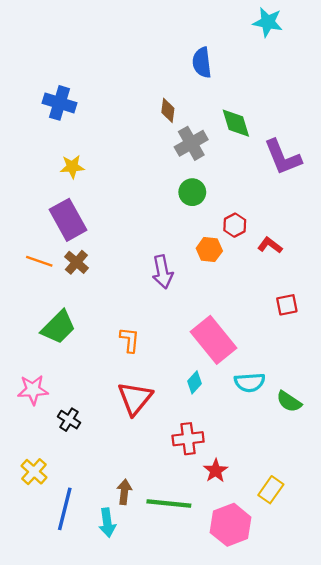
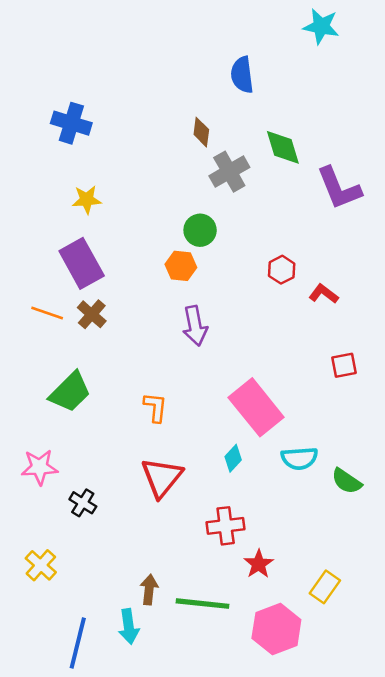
green circle: (192, 192) -> (200, 230), moved
orange hexagon: (209, 250) -> (181, 266), moved
blue line: (65, 509) -> (78, 643), moved

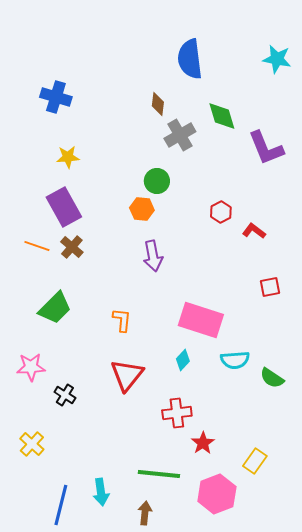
cyan star: (321, 26) -> (277, 59), moved
blue semicircle: (242, 75) -> (190, 59), size x1.4
pink rectangle: (256, 407) -> (201, 320), turned -33
brown arrow: (149, 589) -> (145, 513), moved

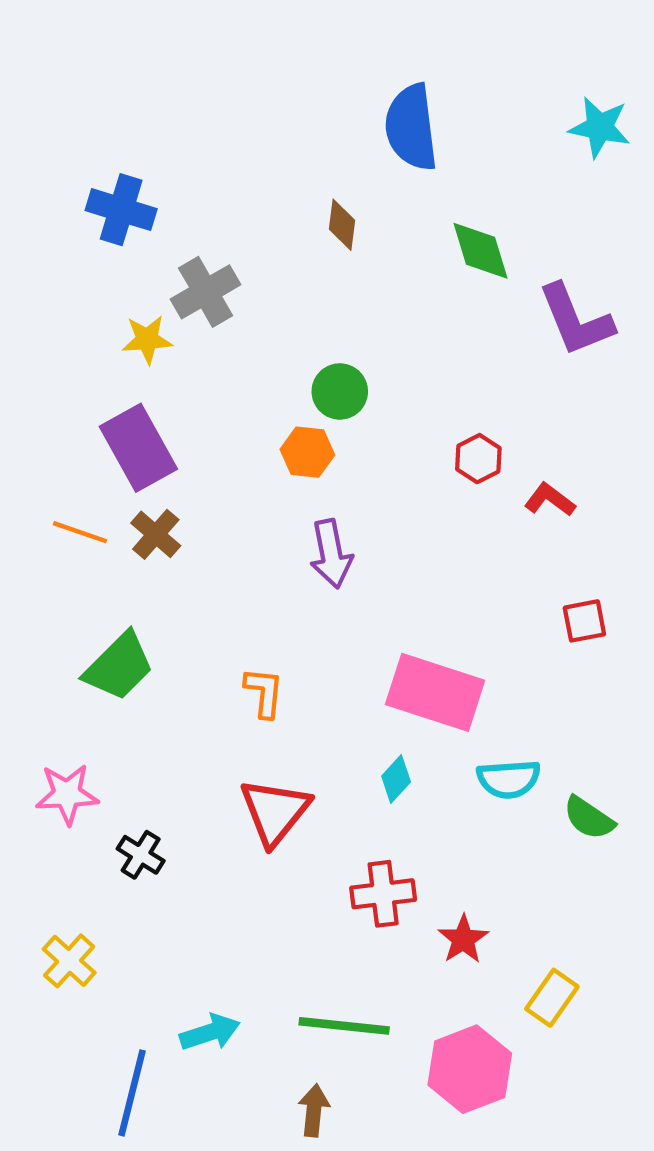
gray cross: (180, 135) -> (206, 292), moved
red star: (203, 443) -> (463, 939), moved
cyan arrow: (101, 492) -> (210, 1032), moved, turned -100

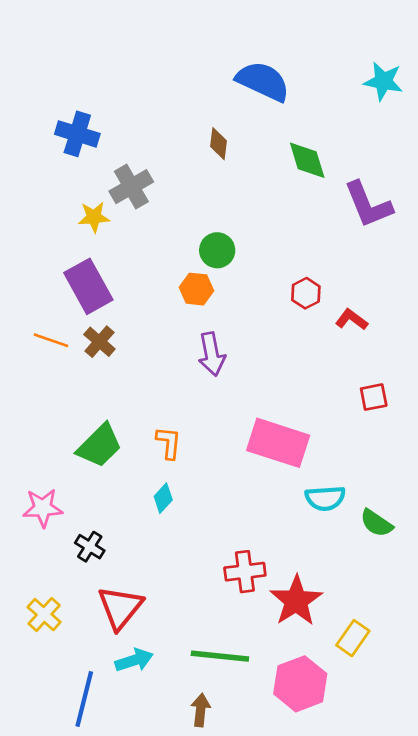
blue semicircle: (411, 127) -> (263, 81), turned 122
green trapezoid: (119, 666) -> (99, 446), moved
cyan diamond: (396, 779) -> (163, 498), moved
red triangle: (275, 811) -> (120, 608), moved
red star: (463, 939) -> (296, 601), size x1.6

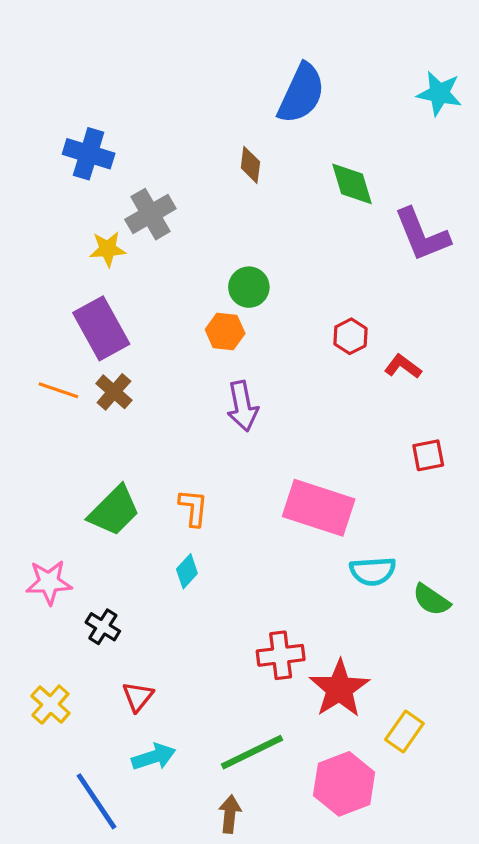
blue semicircle: (263, 81) -> (301, 93), turned 90
red triangle: (120, 608) -> (138, 697), size x0.6
green line: (220, 656) -> (252, 752), turned -32
blue line: (84, 699) -> (97, 801), turned -48

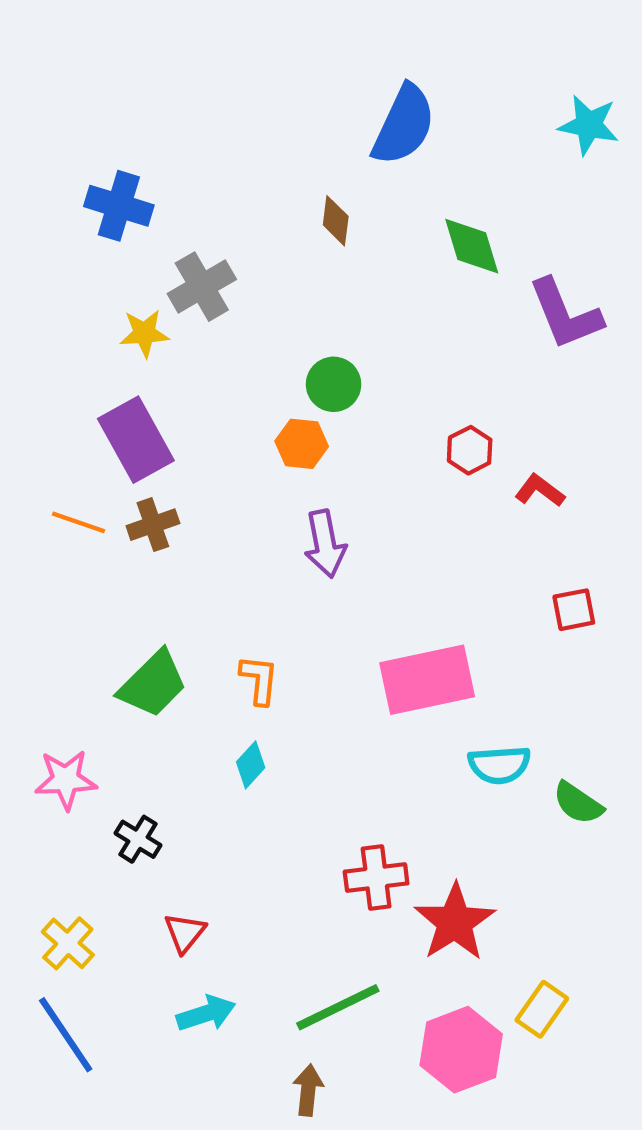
brown cross: (114, 392) -> (153, 525), turned 30
pink rectangle: (319, 508) -> (427, 680), turned -30
yellow rectangle: (404, 732) -> (542, 1009), moved
blue line: (97, 801) -> (66, 1035), moved

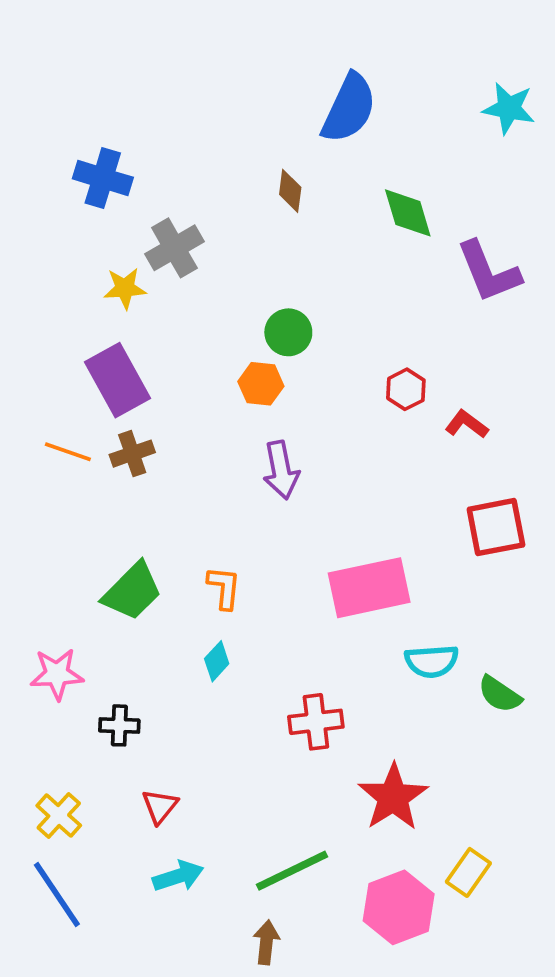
red square: (574, 610) -> (496, 527), size x1.6
black cross: (138, 839) -> (119, 725), turned -30
red cross: (376, 877) -> (316, 722), moved

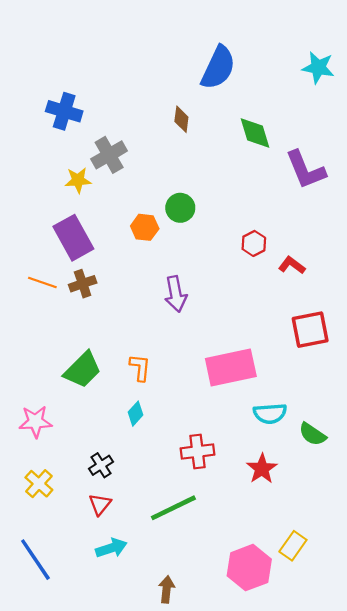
orange hexagon: (261, 384) -> (145, 227), moved
black cross: (119, 725) -> (101, 465), moved, turned -35
red star: (393, 797) -> (262, 469), moved, size x0.7
yellow cross: (59, 816) -> (39, 484), moved
green line: (292, 871) -> (173, 508), moved

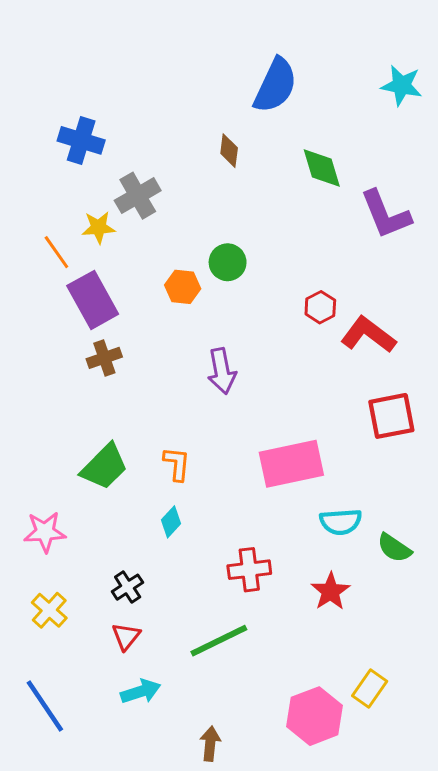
red L-shape: (292, 265) -> (368, 335), size x1.6
orange line: (42, 283) -> (56, 252), moved, turned 36

